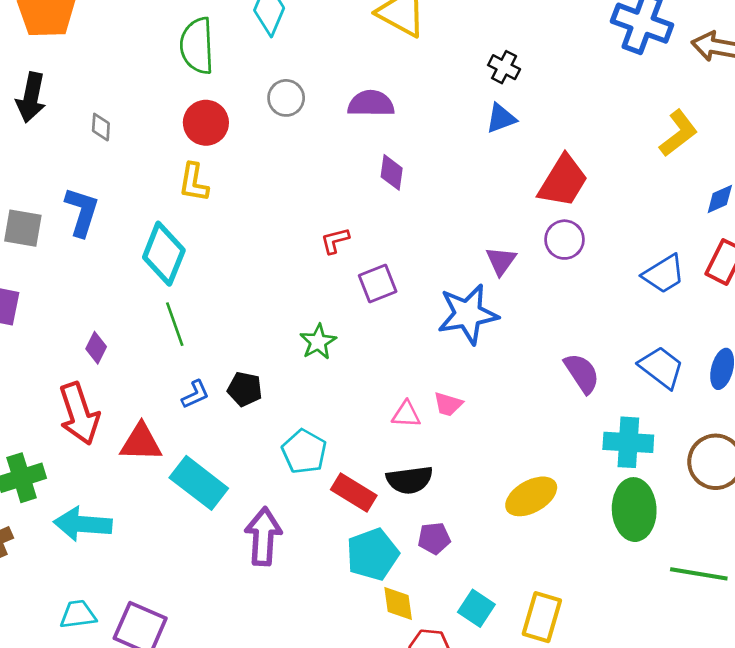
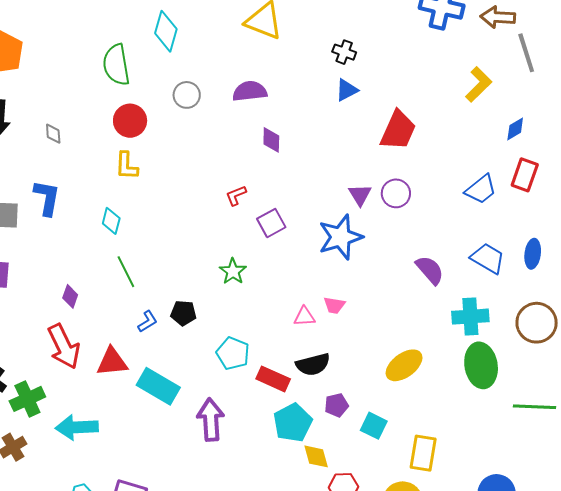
purple circle: (564, 240) -> (396, 193), moved
cyan diamond: (164, 254) -> (111, 221), size x0.6
cyan square: (476, 608) -> (374, 426), moved

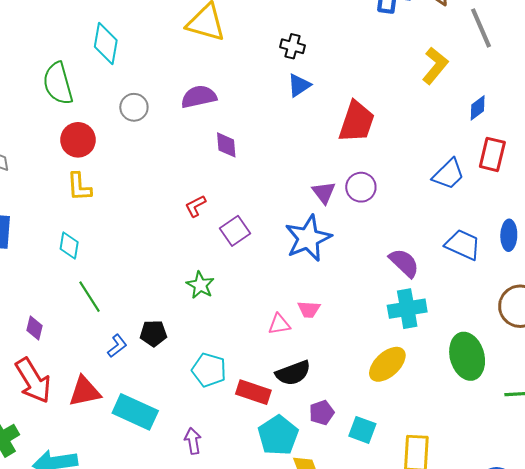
cyan cross: (470, 317) -> (407, 309), moved
purple arrow: (211, 420) -> (193, 441), size x0.6

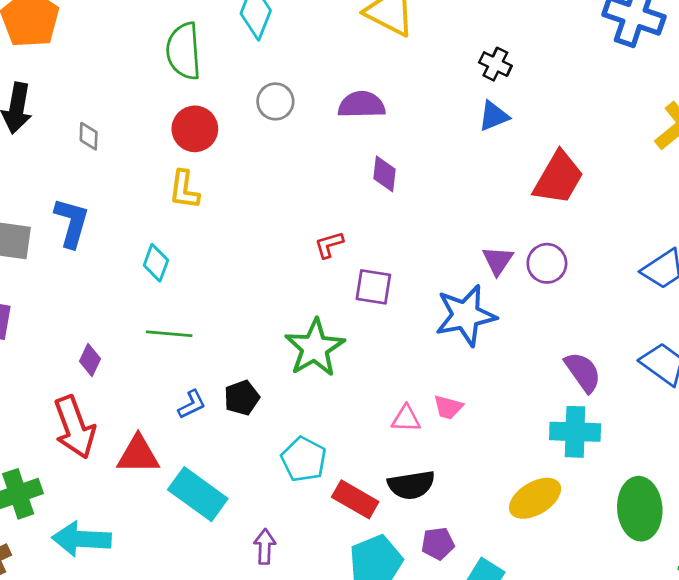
purple square: (235, 231) -> (373, 287), turned 32
green star: (200, 285) -> (315, 348), size x1.6
green line: (90, 297) -> (169, 334), turned -64
black pentagon: (153, 333) -> (242, 398), turned -30

